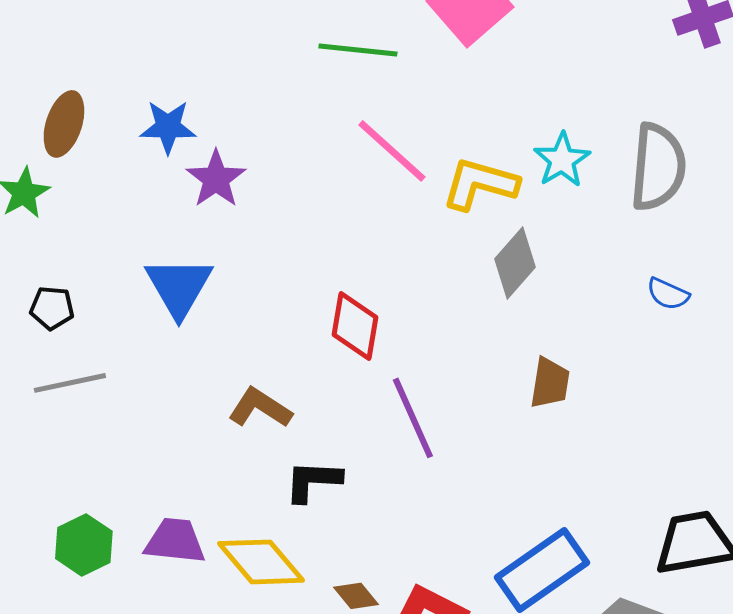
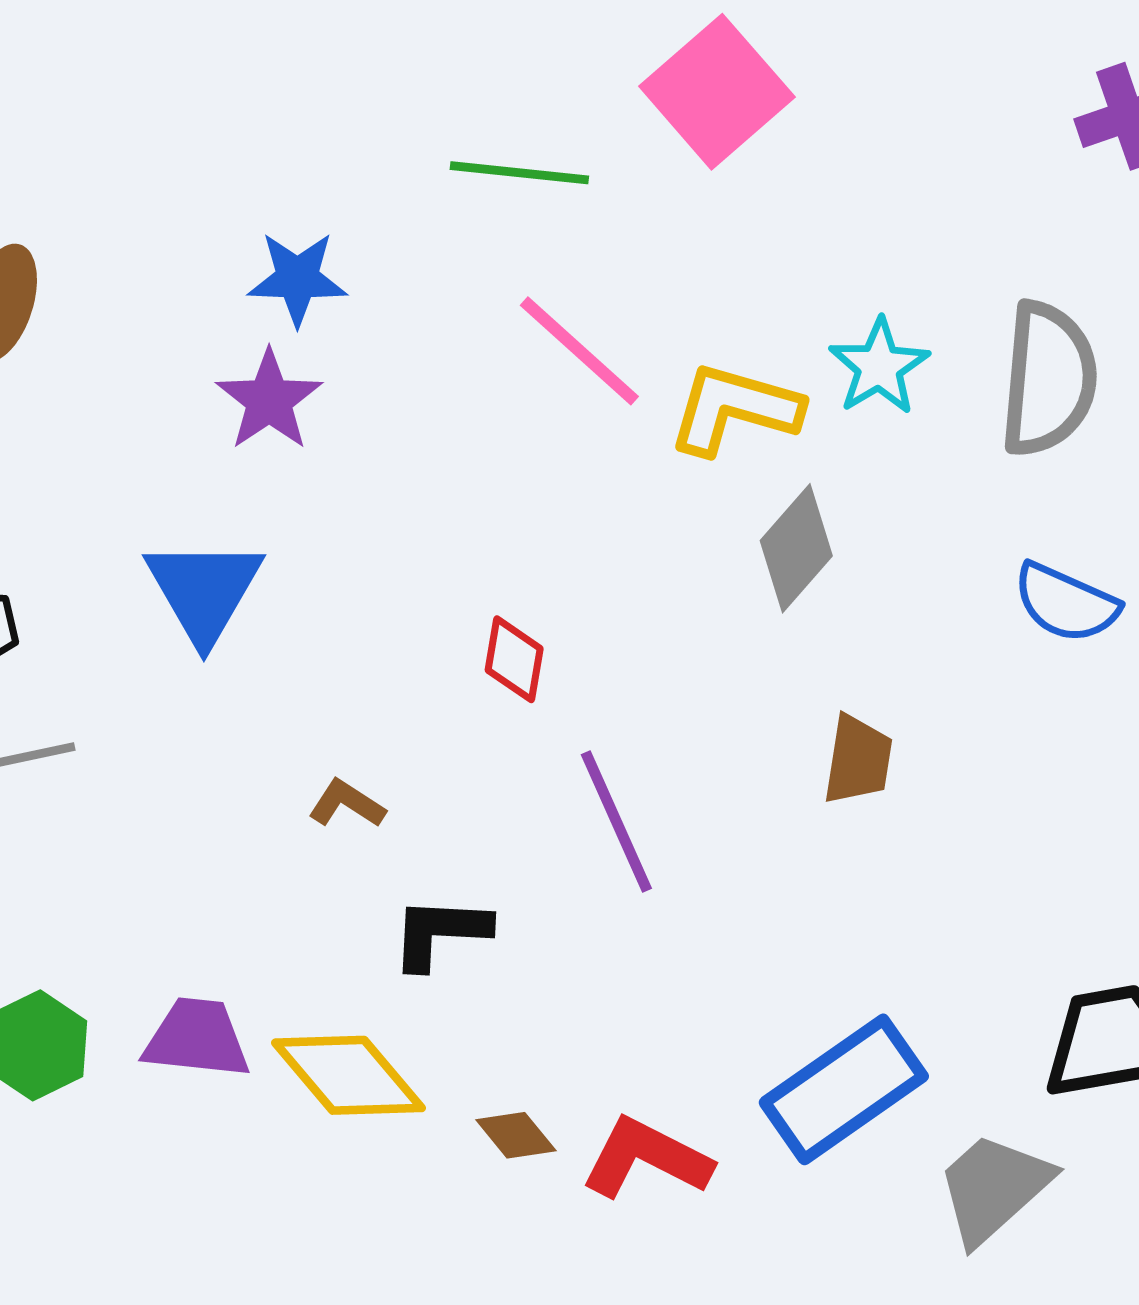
blue star: (168, 127) -> (297, 279), moved
blue semicircle: (668, 294) -> (1066, 603), size x1.4
red diamond: (355, 326) -> (514, 659), size x0.7
brown L-shape: (260, 408) -> (347, 804), size x0.7

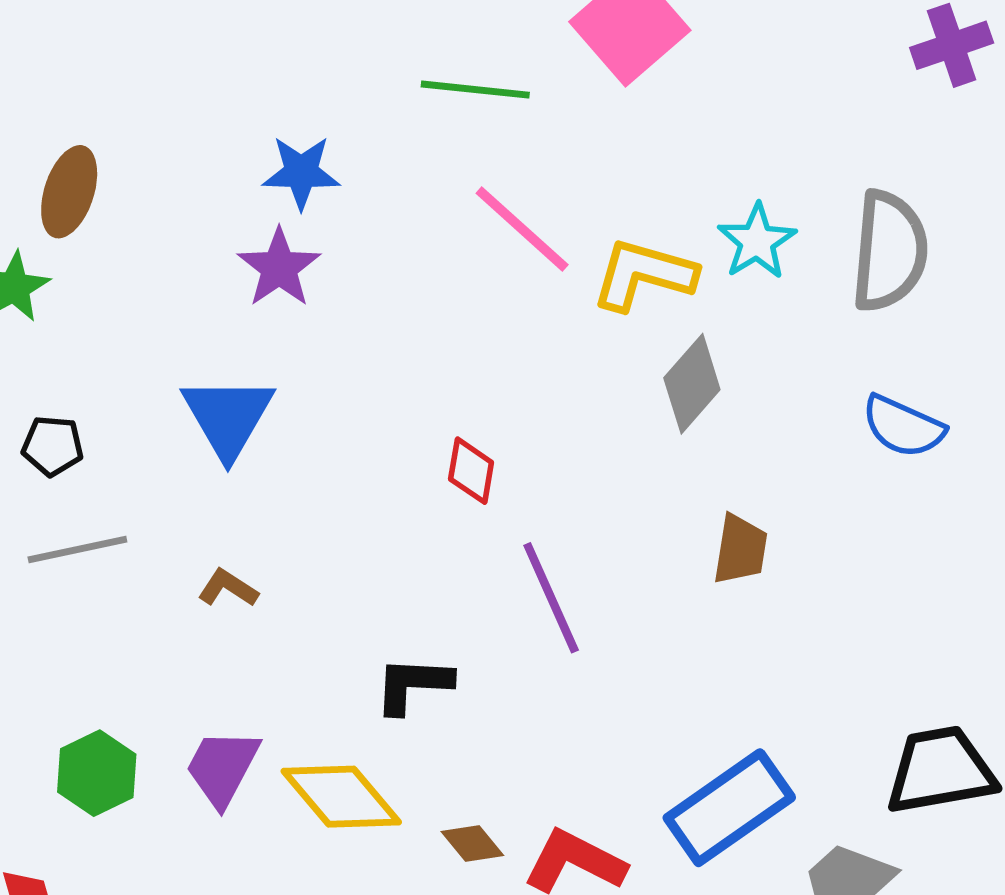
brown L-shape: (347, 804) -> (228, 588), moved
purple trapezoid: (197, 1038) -> (222, 768), turned -68

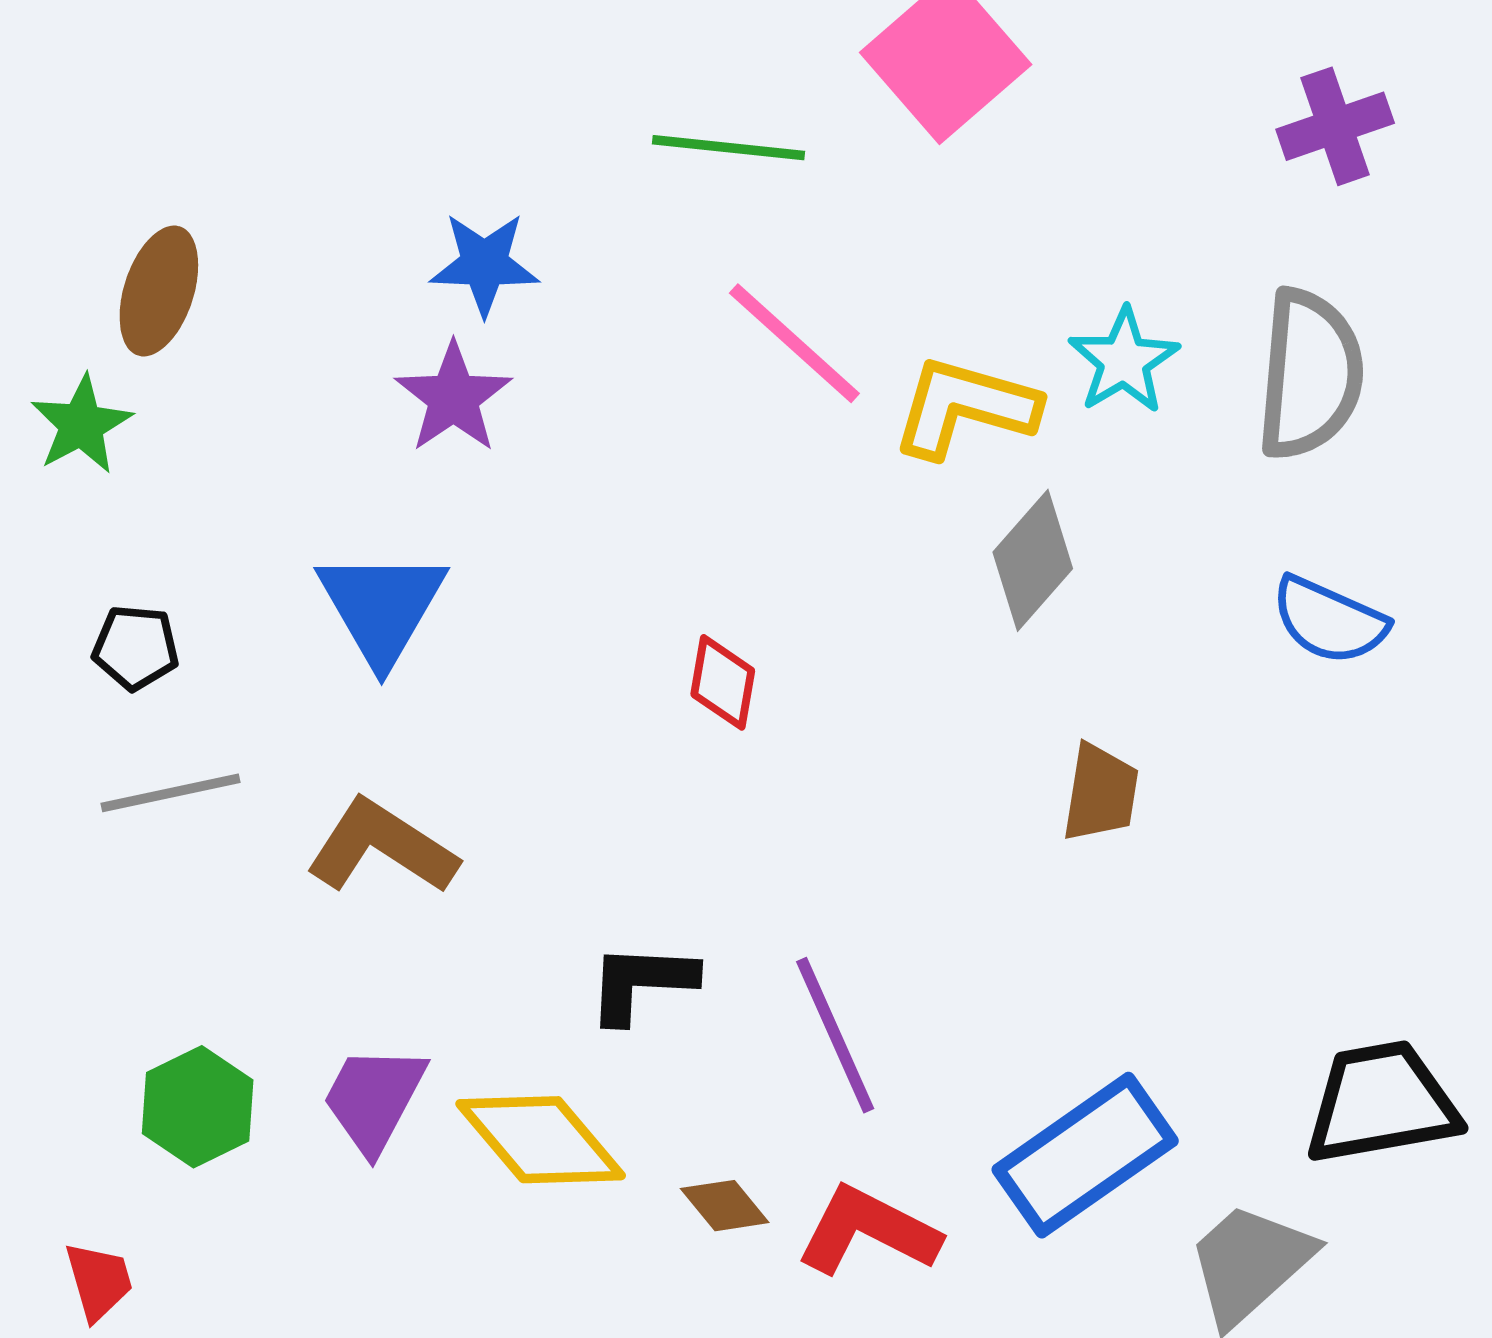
purple cross: (952, 45) -> (1335, 126), moved
brown L-shape: (228, 588) -> (382, 847), size x1.8
purple line: (551, 598) -> (835, 1035), moved

